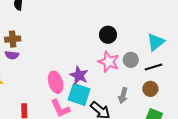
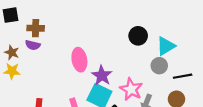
cyan triangle: (156, 42) -> (166, 46), moved
pink star: (109, 62) -> (131, 89), moved
pink ellipse: (56, 82) -> (79, 60), moved

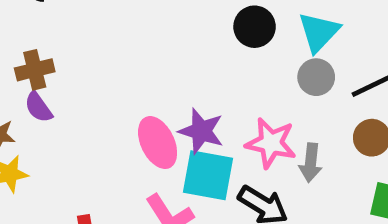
purple semicircle: (33, 45) -> (38, 107), turned 56
pink ellipse: (79, 60) -> (158, 143), moved

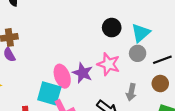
pink star: (271, 143) -> (108, 64), moved
cyan square: (208, 175) -> (49, 93), moved

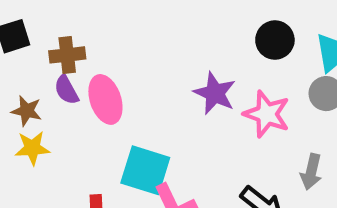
purple star: (83, 73) -> (215, 93), moved
pink ellipse: (62, 76) -> (105, 99), moved

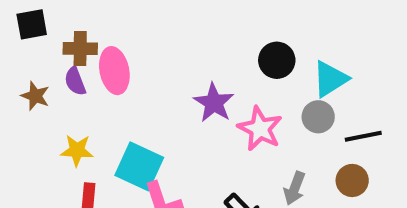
pink ellipse: (105, 99) -> (114, 71), moved
yellow star: (32, 148) -> (77, 150), moved

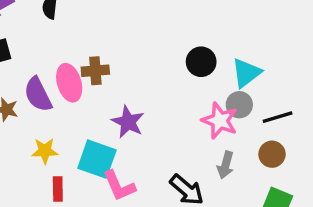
brown cross: (80, 49) -> (95, 71), moved
purple semicircle: (75, 81) -> (38, 94), size x1.5
purple star: (214, 103) -> (128, 122), moved
pink star: (260, 129) -> (220, 121), moved

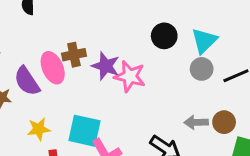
pink star: (220, 121) -> (130, 76), moved
purple star: (128, 122) -> (106, 66), moved
brown circle: (272, 154) -> (224, 122), moved
gray arrow: (226, 165) -> (196, 122), turned 80

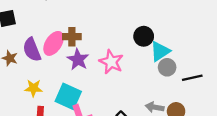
cyan triangle: (204, 41) -> (160, 51), moved
purple star: (106, 66) -> (78, 60), moved
pink ellipse: (53, 68) -> (54, 43), turned 45

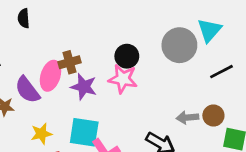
black circle: (144, 36) -> (127, 56), moved
cyan triangle: (160, 51) -> (209, 30), moved
gray circle: (167, 67) -> (179, 45), moved, size x1.6

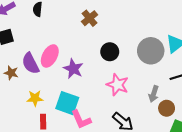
brown cross: (70, 62) -> (90, 18), moved, turned -35
pink star: (123, 79) -> (117, 85), moved
gray arrow: (187, 118) -> (154, 94), moved, turned -77

